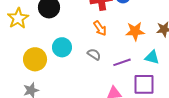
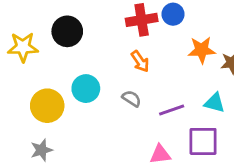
yellow star: (18, 18) -> (23, 47), turned 30
orange star: (135, 31) -> (202, 50), moved

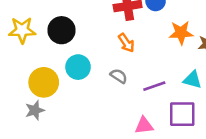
black circle: (67, 31) -> (61, 30), moved
gray star: (41, 150) -> (35, 110), moved

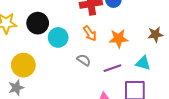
orange star: (181, 33) -> (119, 38), moved
cyan circle: (78, 67) -> (58, 37), moved

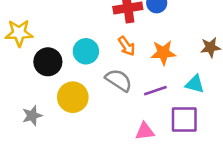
black circle: (38, 23) -> (48, 62), moved
gray semicircle: (84, 60) -> (119, 80), size x1.5
yellow circle: (23, 65) -> (73, 97), moved

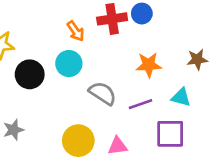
orange arrow: (127, 46) -> (76, 31), moved
yellow circle: (73, 97) -> (78, 141), moved
pink triangle: (145, 131) -> (118, 146), moved

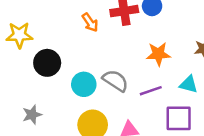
cyan circle: (69, 64) -> (84, 84), moved

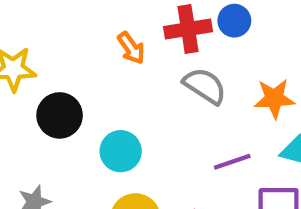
orange star: (158, 54) -> (274, 99), moved
gray semicircle: (115, 81) -> (205, 86), moved

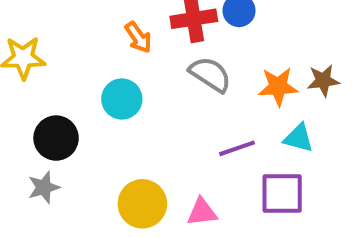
black circle: (60, 115) -> (56, 138), moved
cyan circle: (121, 151) -> (122, 99), moved

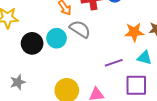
gray semicircle: (210, 74) -> (80, 29), moved
black circle: (56, 138) -> (32, 43), moved

